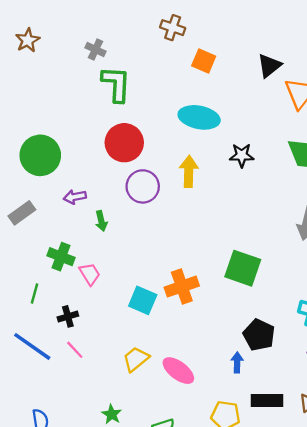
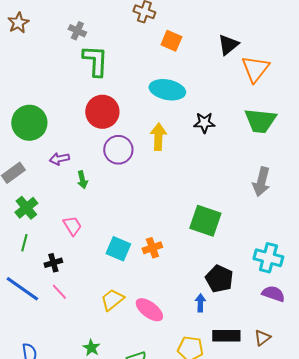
green cross: (61, 257) -> (26, 208), moved, turned 30
orange cross: (182, 287) -> (152, 248), moved, size x0.7

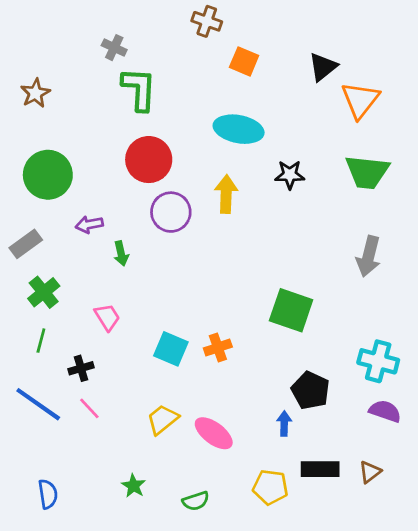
brown star: (18, 23) -> (35, 93), moved

